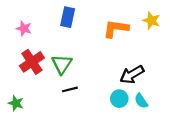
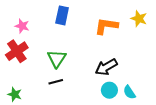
red cross: (32, 62) -> (17, 51), moved
black arrow: (132, 74) -> (106, 67), moved
black line: (70, 89) -> (56, 82), moved

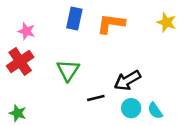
orange L-shape: (106, 26) -> (111, 24), moved
black line: (56, 82) -> (96, 98), moved

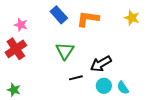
blue rectangle: (74, 19) -> (59, 15), turned -54
green triangle: (68, 70) -> (65, 51), moved

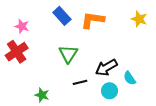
cyan semicircle: (123, 88) -> (130, 78), moved
green star: (14, 90) -> (42, 95), moved

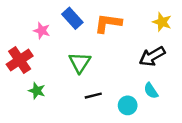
pink star: (22, 26) -> (42, 31), moved
black arrow: (106, 68) -> (152, 56), moved
green star: (42, 95) -> (37, 91), moved

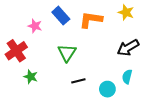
yellow star: (162, 22) -> (126, 12), moved
cyan semicircle: (151, 91) -> (127, 77), turned 48

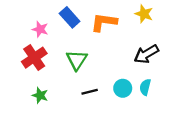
red cross: (16, 51) -> (34, 58), moved
green star: (31, 77) -> (40, 95), moved
cyan circle: (107, 89) -> (123, 88), moved

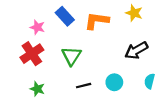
cyan semicircle: (145, 87) -> (150, 81), moved

